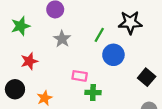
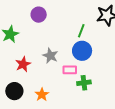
gray star: (62, 39) -> (50, 56), moved
blue circle: (113, 55) -> (82, 51), moved

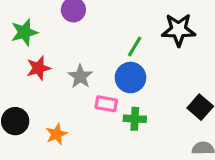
red star: (23, 64) -> (39, 68), moved
green cross: (84, 83) -> (135, 119), moved

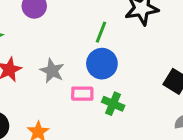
green cross: (135, 119) -> (113, 104), turned 30

